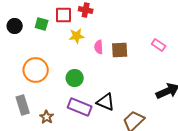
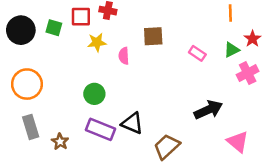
black circle: (15, 26) -> (21, 30), size x1.5
brown square: (120, 50) -> (153, 36), moved
orange circle: (36, 70) -> (27, 84), moved

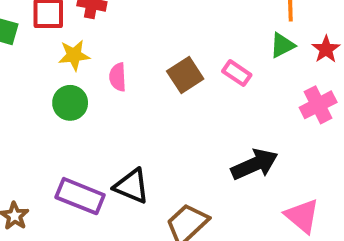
brown square: (153, 36) -> (185, 75), moved, turned -30
green triangle: (232, 50) -> (282, 45), moved
green circle: (94, 94) -> (70, 103), moved

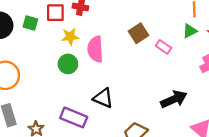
brown square: (185, 75) -> (139, 33), moved
pink semicircle: (118, 77) -> (95, 49), size x1.6
black triangle: (132, 186) -> (103, 98), moved

